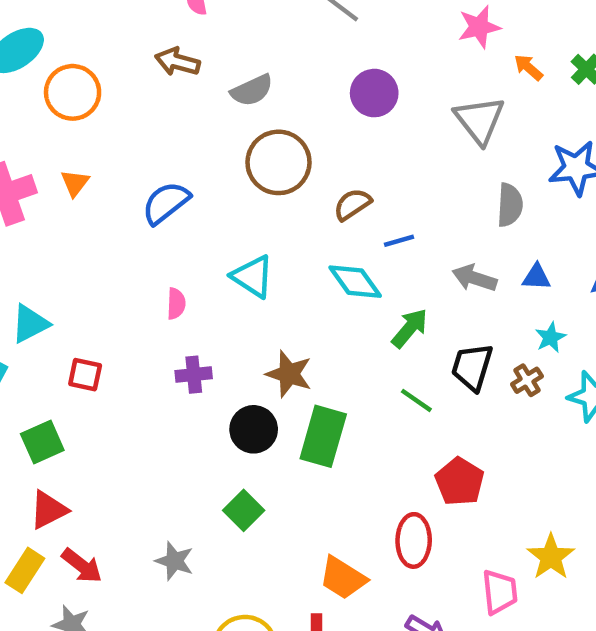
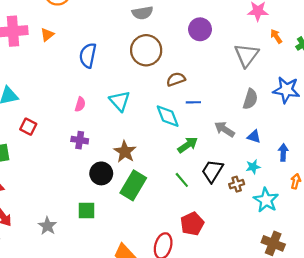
blue semicircle: (166, 203) -> (88, 55), turned -55
green square: (244, 510) -> (86, 211), turned 30

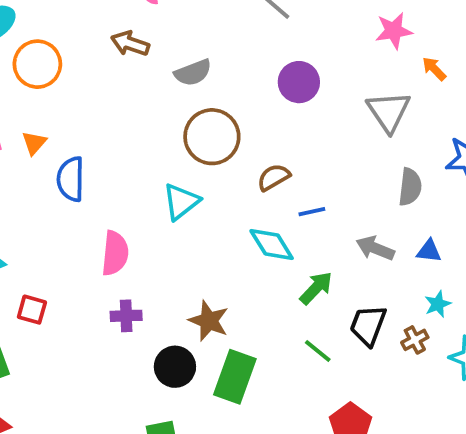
blue semicircle: (88, 55) -> (71, 179), moved
cyan triangle: (120, 101) -> (181, 202), moved, turned 45
pink semicircle: (80, 104) -> (115, 253), size x1.6

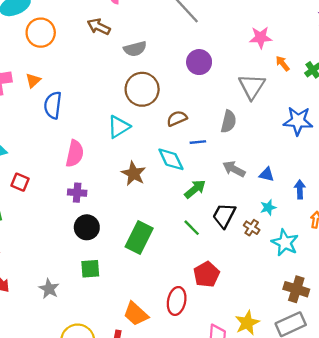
gray semicircle: (410, 187) -> (229, 122), moved
brown star: (209, 321) -> (134, 174), moved
brown cross: (415, 340) -> (252, 228), turned -35
black circle: (175, 367) -> (87, 227), moved

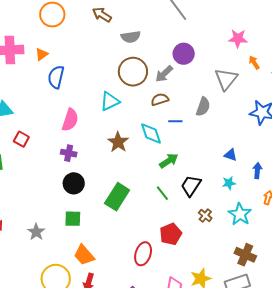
gray arrow: (234, 169) -> (164, 74), moved, turned -78
brown cross: (252, 228) -> (205, 216), moved
orange trapezoid: (136, 314) -> (84, 255), moved

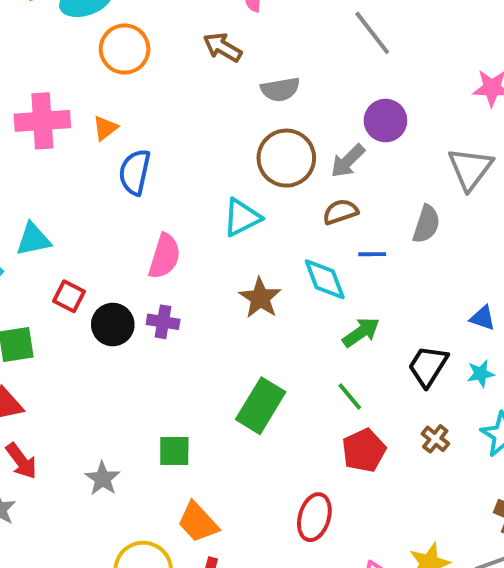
black circle: (74, 183) -> (113, 325), moved
black trapezoid: (191, 186) -> (428, 366), moved
red pentagon: (171, 234) -> (364, 450), moved

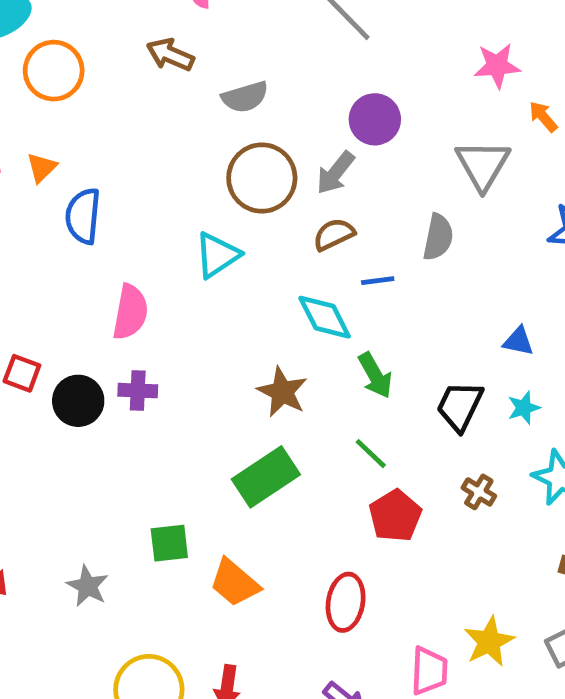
brown star: (260, 298) -> (282, 392), moved
green arrow: (361, 332) -> (375, 375), turned 102
green rectangle: (261, 406) -> (266, 477), turned 32
orange trapezoid: (198, 522) -> (235, 583), moved

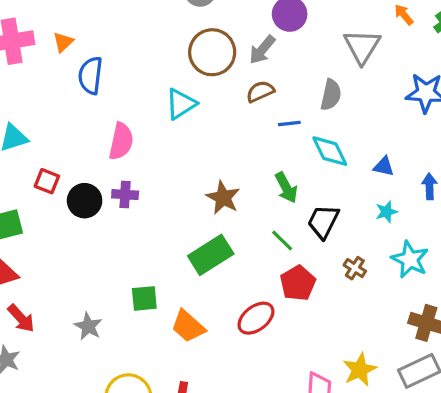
cyan diamond: (325, 317) -> (330, 151), moved
black trapezoid: (460, 406) -> (323, 222), moved
red ellipse: (346, 602) -> (256, 318), moved, turned 42

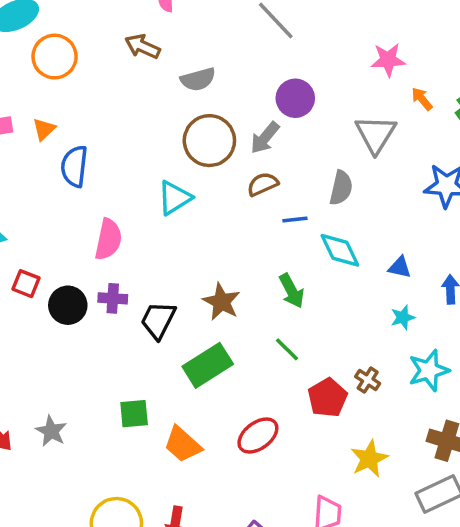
black trapezoid: (323, 222) -> (158, 320), moved
cyan star: (410, 259) -> (429, 370), turned 30
red pentagon: (298, 283) -> (328, 398), moved
gray star: (88, 326) -> (51, 431), moved
yellow star: (360, 370) -> (369, 459), moved

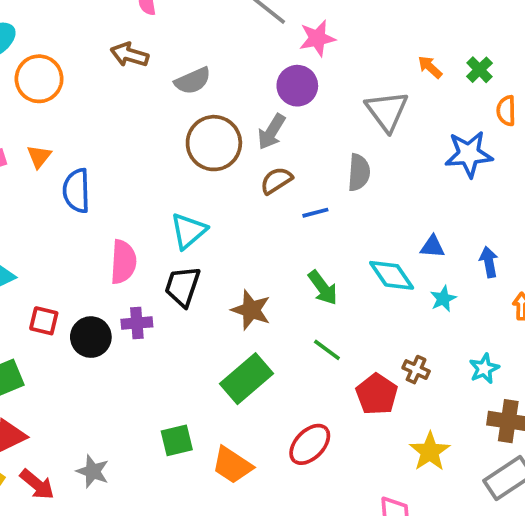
pink star: (388, 60) -> (317, 38), moved
cyan triangle: (175, 198) -> (188, 231), moved
cyan diamond: (340, 250) -> (392, 275), moved
black trapezoid: (158, 320) -> (182, 286), moved
cyan star: (429, 370) -> (484, 369), moved, size x0.7

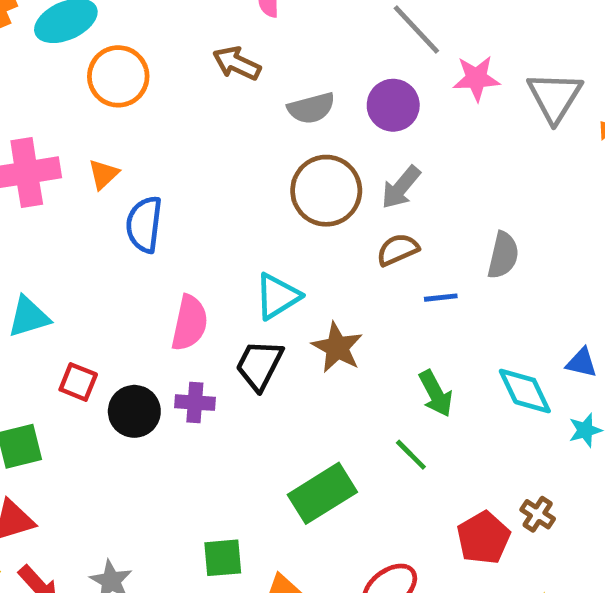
purple circle: (297, 86) -> (393, 105), moved
gray triangle: (387, 111) -> (555, 97), moved
brown star: (251, 310) -> (337, 347), moved
green line: (327, 350) -> (411, 455), moved

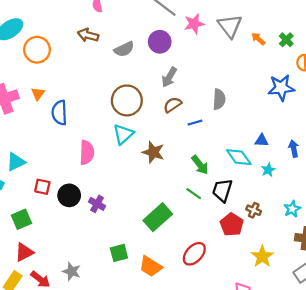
brown circle: (326, 191) -> (127, 100), moved
black trapezoid: (259, 365) -> (222, 190), moved
purple cross: (195, 403) -> (97, 204), moved, turned 35

